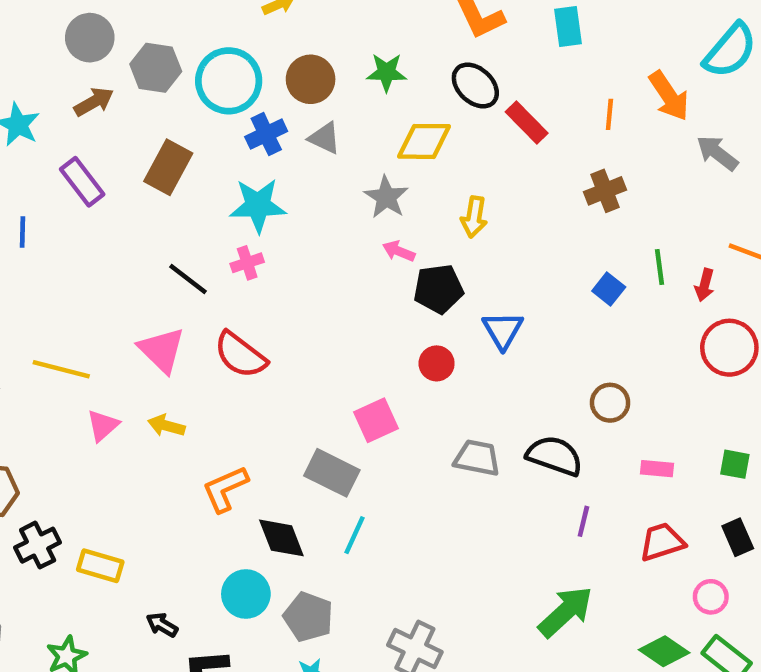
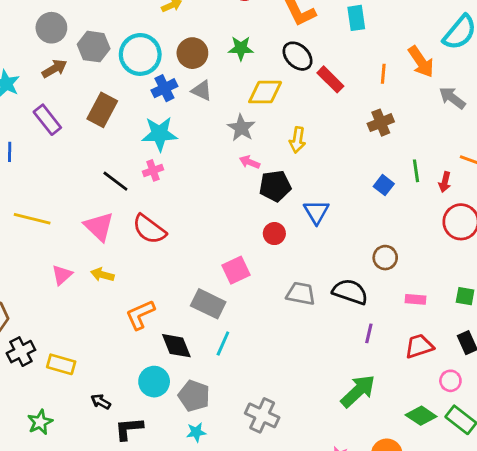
yellow line: (61, 369) -> (32, 219), moved

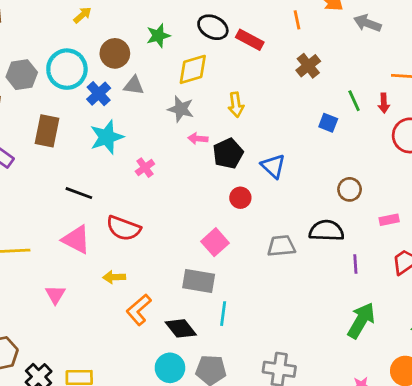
pink cross: (153, 170) -> (145, 168), moved
yellow arrow: (102, 275) -> (114, 277), moved

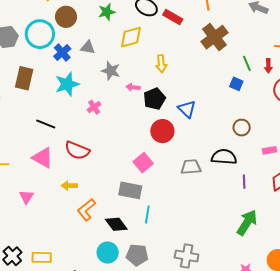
brown circle: (115, 53) -> (66, 17), moved
brown cross: (308, 66) -> (215, 37), size x1.5
gray star: (181, 109) -> (111, 71), moved
blue square: (328, 123) -> (236, 84), moved
red circle: (240, 198) -> (162, 131), size x1.5

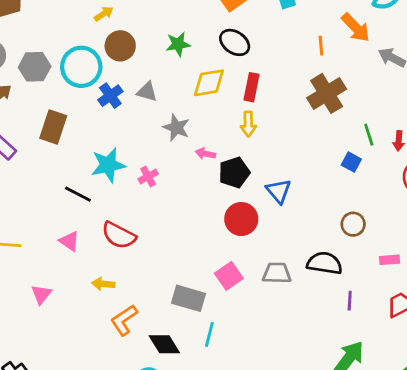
red rectangle: (173, 17) -> (251, 87), moved, turned 66
cyan star: (67, 84) -> (108, 165), moved
pink triangle: (43, 158) -> (69, 241), size x0.7
pink square: (143, 163) -> (229, 276), moved

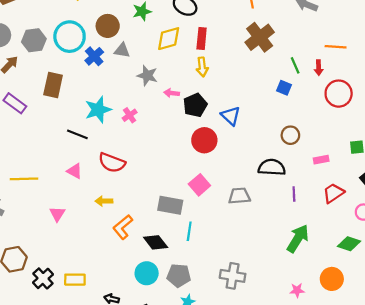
brown circle: (120, 46) -> (108, 26), moved
gray trapezoid: (277, 273) -> (239, 196), moved

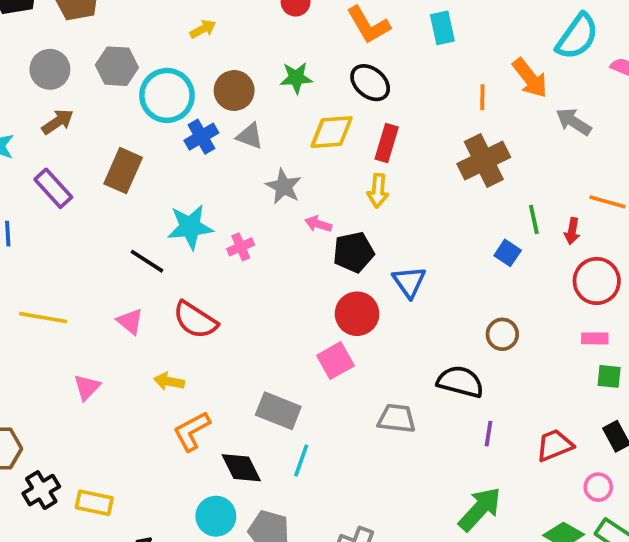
gray hexagon: (34, 40) -> (117, 66), moved
pink rectangle: (321, 160) -> (595, 338), moved
pink square: (199, 185) -> (335, 361), moved

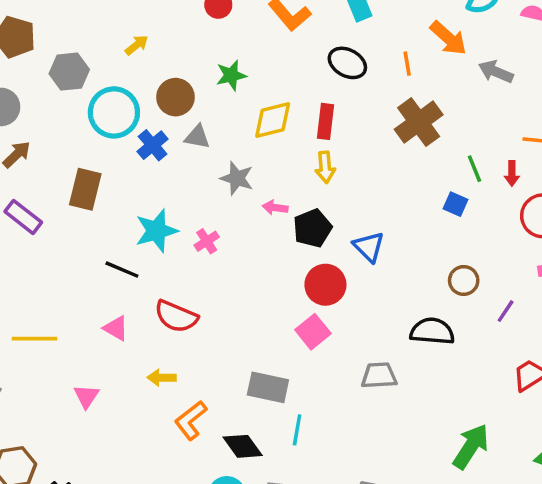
gray hexagon: (117, 66) -> (69, 72), moved
black ellipse: (370, 83) -> (347, 63), moved
purple line: (488, 434) -> (506, 311), moved, turned 35

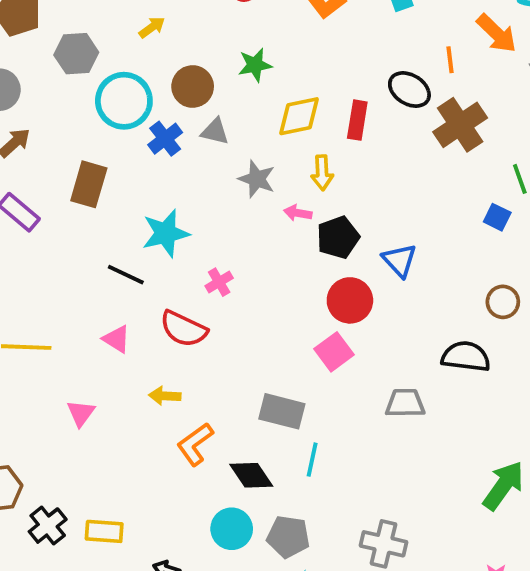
black ellipse: (347, 63) -> (409, 90), moved
yellow arrow: (325, 167) -> (322, 173), moved
pink cross: (207, 241) -> (219, 282), moved

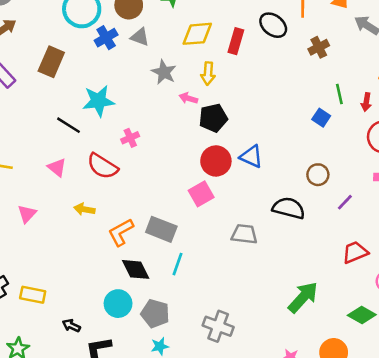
brown cross: (460, 125) -> (319, 47), moved, size x0.6
blue triangle: (399, 260) -> (251, 157), moved, turned -30
orange L-shape: (195, 444) -> (121, 232), moved

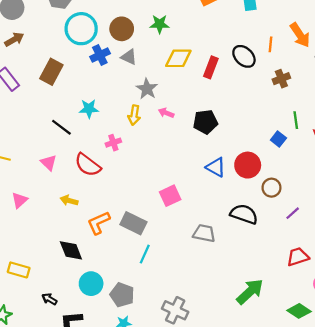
yellow arrow: (208, 73) -> (134, 115), moved
cyan star: (98, 101) -> (89, 109), size x0.7
black pentagon: (213, 118) -> (205, 122), moved
red circle: (216, 161) -> (248, 165), moved
black diamond: (136, 269) -> (71, 250), moved

